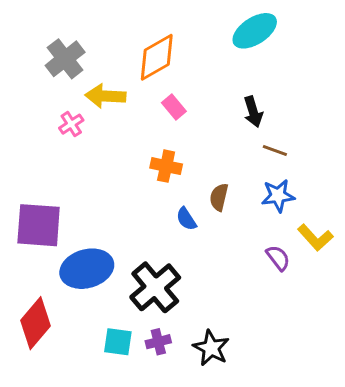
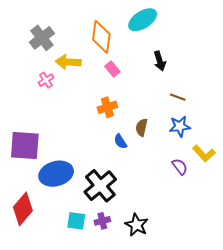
cyan ellipse: (255, 31) -> (143, 20), moved
orange diamond: (157, 57) -> (101, 37), turned -52
black arrow: (253, 112) -> (160, 61), moved
orange cross: (166, 166) -> (107, 107), turned -30

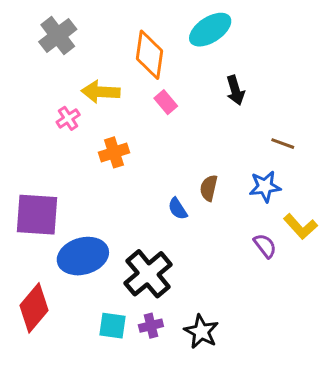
gray cross: (42, 38) -> (58, 36), moved
brown line: (178, 97) -> (283, 144), moved
orange cross: (107, 107) -> (114, 152), moved

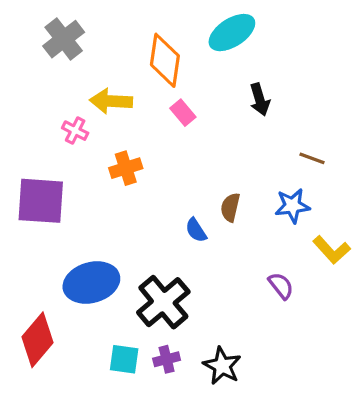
pink cross: (68, 118) -> (75, 131), turned -30
purple square: (37, 215) -> (41, 201), moved
purple semicircle: (265, 246) -> (281, 286), moved

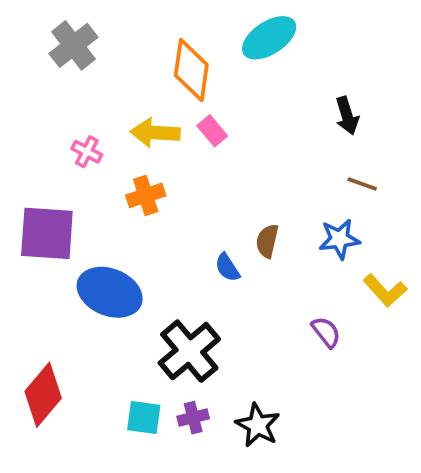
black arrow: (260, 100) -> (347, 116), moved
yellow arrow: (111, 101) -> (155, 133), moved
blue ellipse: (91, 282) -> (110, 292), moved, turned 38

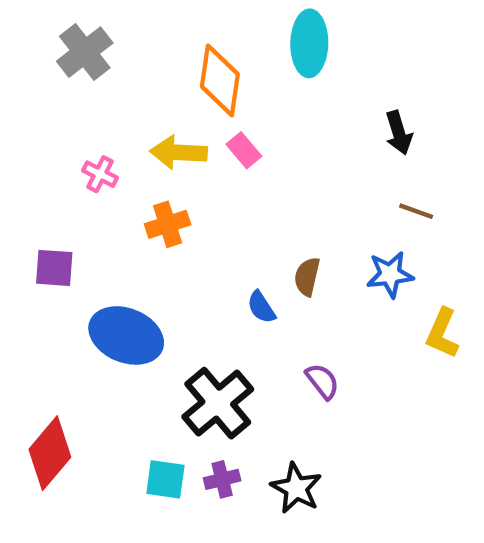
cyan ellipse: (269, 38) -> (309, 43), turned -56
purple square: (47, 233) -> (54, 268), size x0.6
yellow L-shape: (385, 290) -> (442, 333), turned 66
purple semicircle: (326, 332) -> (322, 381), moved

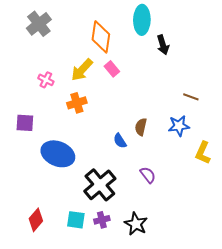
black arrow: (399, 133) -> (163, 45), moved
yellow arrow: (178, 152) -> (82, 70), turned -50
red diamond: (50, 453) -> (36, 220), moved, size x0.7

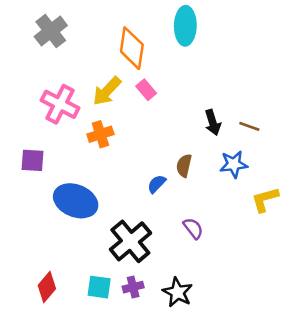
black arrow: (163, 45) -> (213, 122), moved
pink cross: (46, 80) -> (60, 104), size x1.8
blue semicircle: (120, 141) -> (157, 184), turned 77
yellow L-shape: (203, 153) -> (265, 200), turned 50

